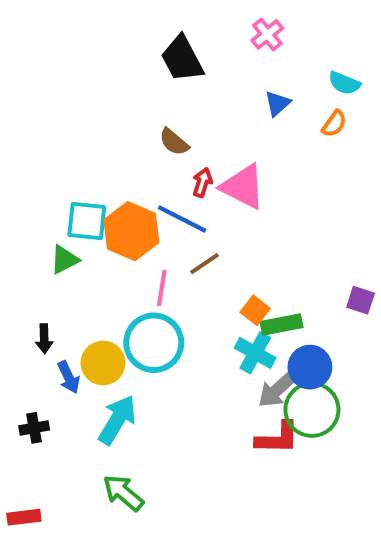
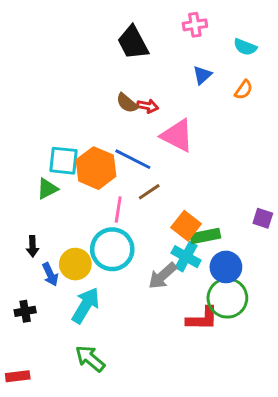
pink cross: (267, 34) -> (195, 25), turned 30
cyan semicircle: (344, 83) -> (245, 47), moved
red arrow: (202, 183) -> (148, 106), moved, turned 84
orange square: (255, 310) -> (186, 226), size x1.4
gray arrow: (277, 389) -> (162, 276), moved

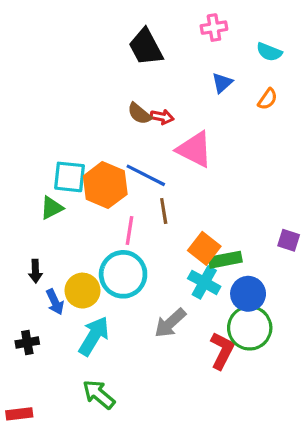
brown line: (149, 192) -> (164, 211), turned -65
gray arrow: (162, 276) -> (170, 323), moved
red L-shape: (202, 319) -> (222, 351), turned -64

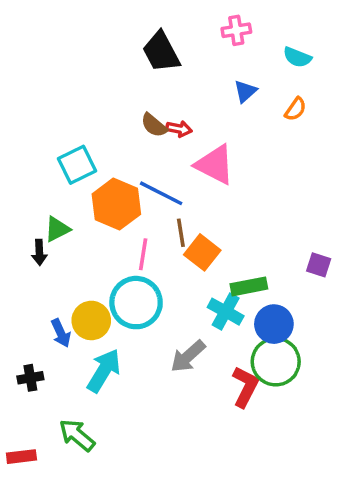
cyan square: (70, 177) -> (77, 165), moved, turned -32
orange square: (204, 248) -> (202, 252), moved
black arrow: (35, 271) -> (39, 252), moved
green arrow: (99, 394) -> (77, 435), moved

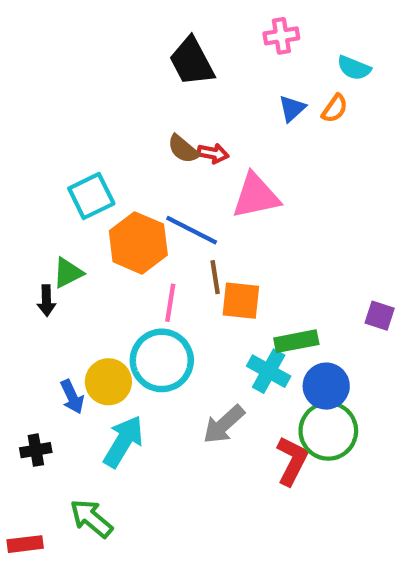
orange semicircle: (295, 109) -> (335, 108), moved
pink triangle: (215, 165) -> (256, 196), turned -39
orange square: (202, 252) -> (241, 301), turned -32

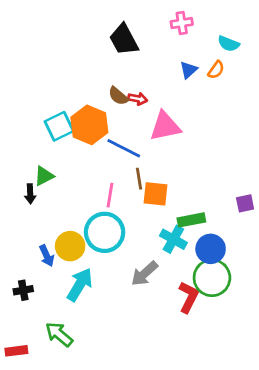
orange hexagon: (138, 243) -> (89, 125), moved
purple square: (380, 316) -> (245, 203), turned -30

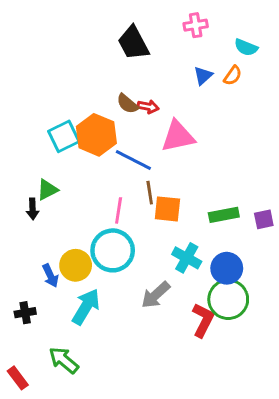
green rectangle: (191, 220) -> (224, 215), moved
red rectangle: (16, 351) -> (18, 378), turned 60

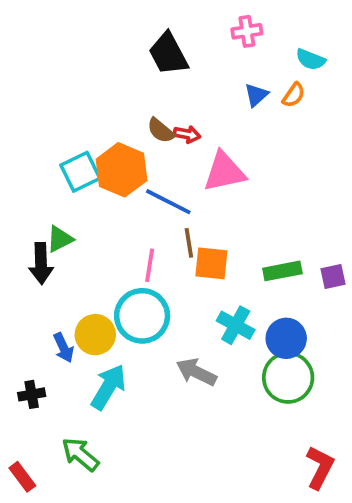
black arrow: (33, 209) -> (41, 263), size x1.5
gray arrow: (156, 295) -> (196, 372), turned 68
red L-shape: (203, 320) -> (320, 467), moved

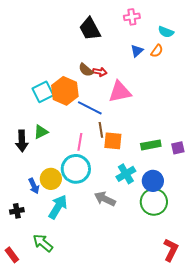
green triangle: (60, 239) -> (41, 132), moved
cyan cross: (236, 325) -> (126, 174), turned 30

